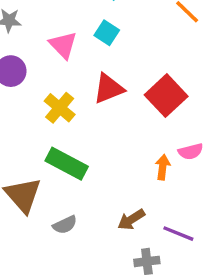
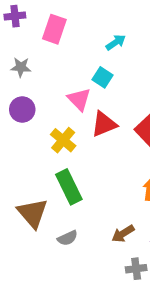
pink triangle: (63, 45) -> (79, 99), moved
green rectangle: (67, 164) -> (69, 187), turned 36

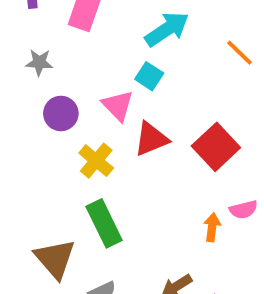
cyan arrow: (116, 42) -> (167, 29), size x1.6
purple circle: (22, 110) -> (61, 113), moved

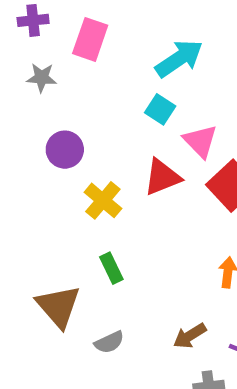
gray star: (39, 62) -> (42, 78), moved
pink triangle: (118, 106) -> (200, 141), moved
green rectangle: (104, 223) -> (111, 268), size x0.6

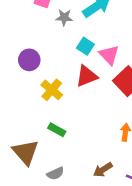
gray star: (42, 78) -> (64, 17), moved
cyan square: (160, 109) -> (85, 46), moved
green rectangle: (111, 268) -> (57, 130), turned -35

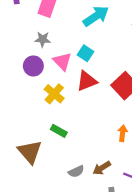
gray star: (64, 17) -> (43, 39), moved
pink triangle: (109, 55) -> (62, 61), moved
gray semicircle: (55, 173) -> (76, 171), moved

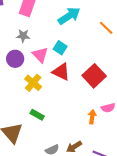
red triangle: (87, 81) -> (61, 72), turned 48

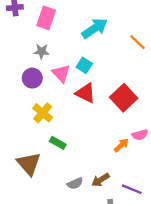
yellow cross: (33, 83) -> (43, 113), moved
orange arrow: (92, 117) -> (121, 145), turned 40

